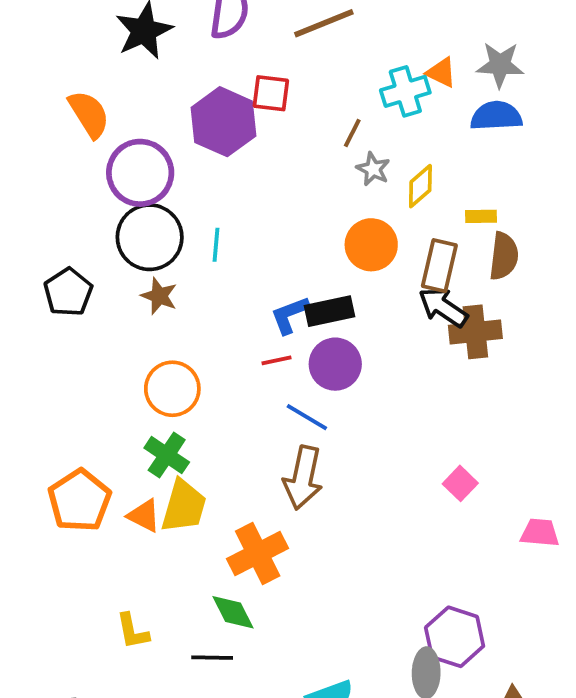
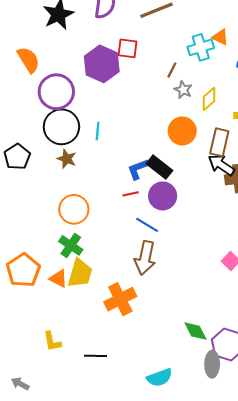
black rectangle: (330, 311) -> (159, 167), turned 50
green diamond: (233, 612) -> (196, 331), moved

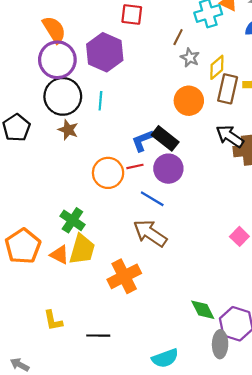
orange semicircle: (28, 60) -> (54, 30), moved
purple hexagon: (102, 64) -> (105, 52), moved
brown rectangle: (219, 142) -> (228, 89), moved
orange circle: (74, 209) -> (108, 173), moved
brown arrow: (145, 258) -> (150, 233), turned 112

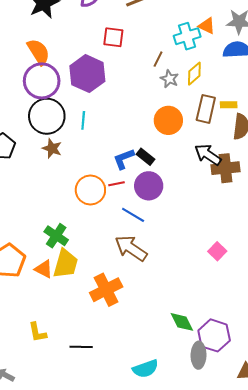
yellow diamond: (217, 67) -> (194, 74), moved
black rectangle: (165, 138) -> (146, 157), size x0.7

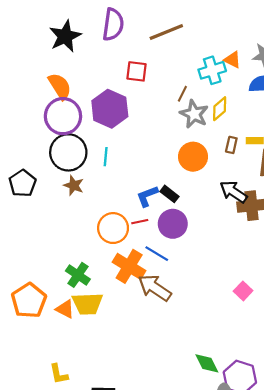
gray star: (169, 79) -> (194, 114), size x1.5
brown rectangle: (206, 109) -> (231, 145), size x0.6
yellow trapezoid: (66, 264) -> (87, 304), turned 72
orange cross: (106, 290) -> (129, 266), moved, turned -32

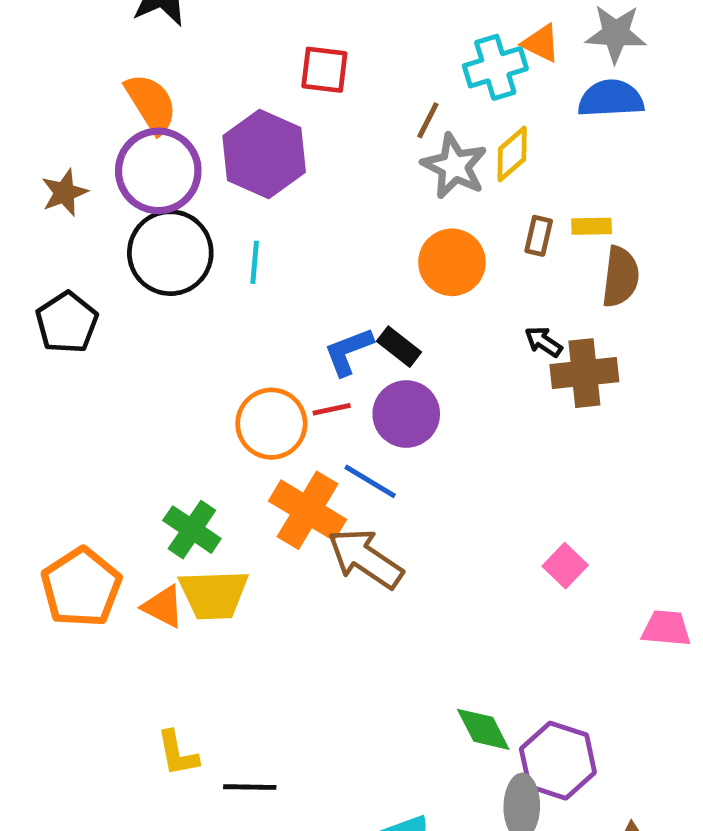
brown star: (74, 185) -> (64, 193), moved, turned 30
black arrow: (233, 192) -> (543, 342), size x0.6
yellow L-shape: (59, 374) -> (178, 753), moved

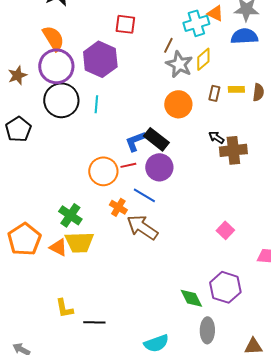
brown semicircle: (620, 277) -> (258, 92), moved, size x0.7
black rectangle: (399, 347) -> (156, 139), size x1.4
orange cross: (308, 510) -> (118, 207), size x0.6
purple hexagon: (558, 761) -> (225, 287), moved

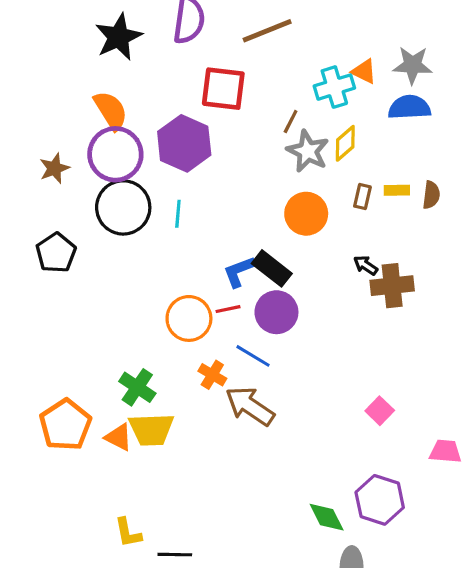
red square: (125, 24) -> (223, 89), size x1.4

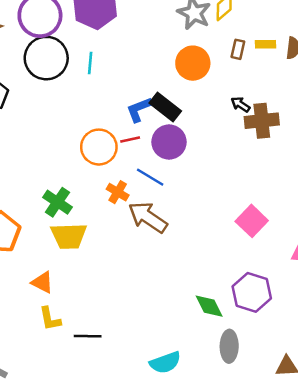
pink square: (380, 411) -> (252, 221), size x1.4
orange triangle: (119, 437) -> (42, 282), moved

